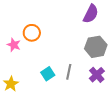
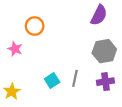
orange circle: (32, 33) -> (35, 26), moved
purple cross: (97, 75) -> (105, 82), turned 35

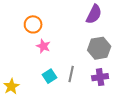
pink star: (15, 49) -> (43, 46), moved

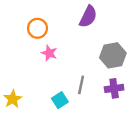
purple semicircle: (94, 14) -> (88, 17), moved
cyan square: (50, 76) -> (60, 100), moved

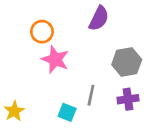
pink star: (49, 53) -> (55, 59), size x1.5
cyan square: (60, 100) -> (67, 112), turned -35

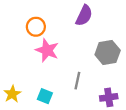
purple cross: (128, 99) -> (109, 97), moved
cyan square: (67, 112) -> (45, 96), moved

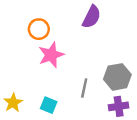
pink star: (47, 50) -> (51, 55), turned 30
gray hexagon: (108, 53) -> (117, 77), moved

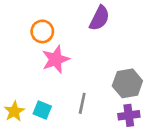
gray line: (84, 88) -> (82, 103), moved
cyan square: (49, 105) -> (42, 110), moved

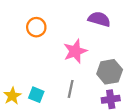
purple semicircle: (100, 18) -> (99, 19), moved, turned -100
pink star: (56, 59) -> (75, 51), moved

